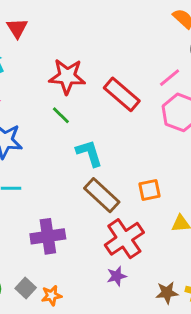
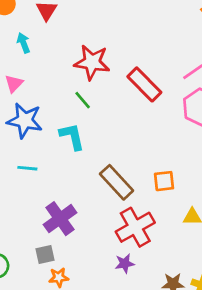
cyan L-shape: (89, 153) -> (72, 136), moved
purple cross: (48, 236) -> (60, 219), turned -32
gray square: (26, 288) -> (45, 255), moved, turned 30

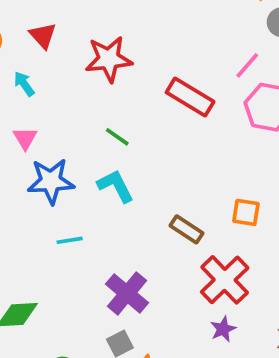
red star: (92, 62) -> (109, 59), moved
orange square: (164, 181) -> (246, 212), turned 30
brown rectangle: (117, 182) -> (187, 229), size x0.7

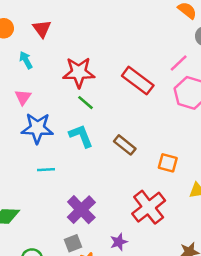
red star: (109, 59) -> (79, 72), moved
brown rectangle: (187, 229) -> (125, 145), moved
purple star: (223, 329) -> (119, 242), moved

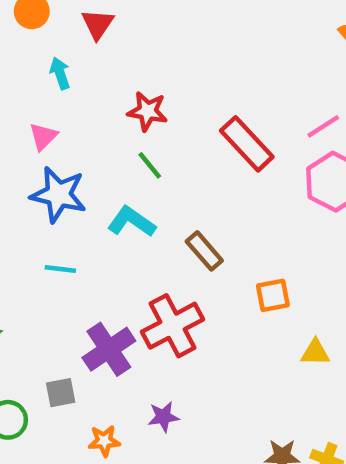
red star: (79, 72) -> (147, 111), size x0.7
cyan L-shape: (81, 136) -> (131, 222), turned -44
orange square: (168, 163) -> (273, 295), turned -36
red cross: (149, 207) -> (172, 326), moved
gray square: (73, 243) -> (61, 393), moved

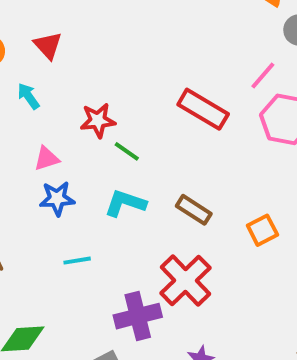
red star: (147, 111) -> (98, 120), moved
pink triangle: (43, 136) -> (47, 159), moved, turned 44
blue star: (58, 195) -> (57, 198), size x0.7
purple cross: (109, 349) -> (138, 316), turned 36

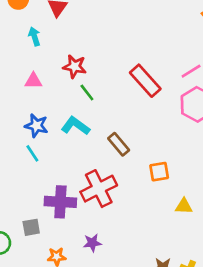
blue star: (57, 198) -> (36, 126), moved
cyan line: (77, 261) -> (32, 153), turned 48

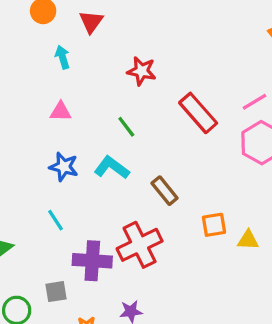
red star: (75, 66) -> (142, 71), moved
cyan line: (32, 153) -> (55, 220), moved
yellow triangle: (184, 206) -> (248, 240), moved

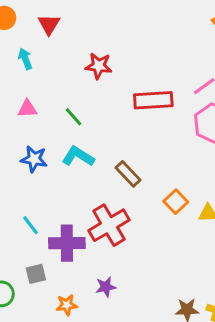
red rectangle: (198, 113) -> (153, 100), turned -48
green line: (126, 127) -> (74, 117), moved
cyan line: (55, 220) -> (31, 225), moved
orange square: (214, 225) -> (176, 202), turned -30

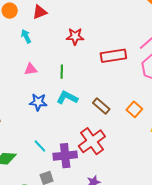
red triangle: (49, 24) -> (40, 12), turned 42
green line: (74, 117) -> (62, 72), turned 48
orange square: (176, 202) -> (134, 109), moved

